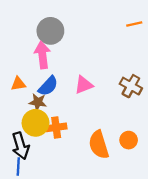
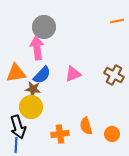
orange triangle: (18, 84) -> (16, 73), size x1.5
orange cross: (56, 127) -> (60, 134), moved
orange circle: (129, 140) -> (112, 134), moved
orange semicircle: (99, 145) -> (86, 126), size x0.7

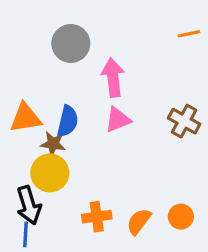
pink arrow: (37, 48) -> (113, 77), moved
blue semicircle: (42, 75) -> (68, 121), turned -30
orange semicircle: (86, 126) -> (139, 221), moved, turned 54

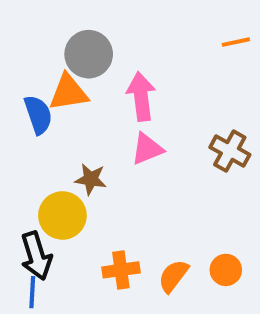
orange triangle: (26, 118) -> (68, 92), moved
blue semicircle: (68, 121) -> (38, 115), moved, turned -32
brown star: (53, 144) -> (91, 179), moved

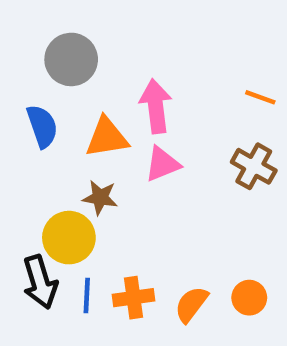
orange line: (236, 42) -> (260, 97), moved, turned 32
gray circle: (89, 54) -> (71, 59), moved
orange triangle: (68, 92) -> (107, 137), moved
blue line: (32, 292) -> (87, 295), moved

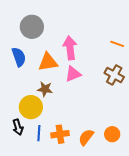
black arrow: (40, 282) -> (18, 127), size x0.7

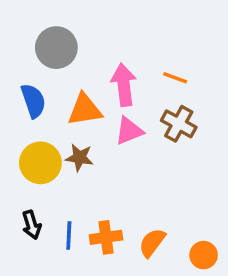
orange line: (117, 44) -> (175, 78), moved
brown cross: (114, 75) -> (179, 124), moved
yellow circle: (31, 107) -> (40, 163), moved
orange circle: (112, 134) -> (204, 255), moved

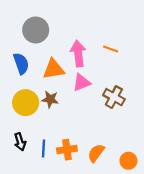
brown cross: (179, 124) -> (114, 97), moved

